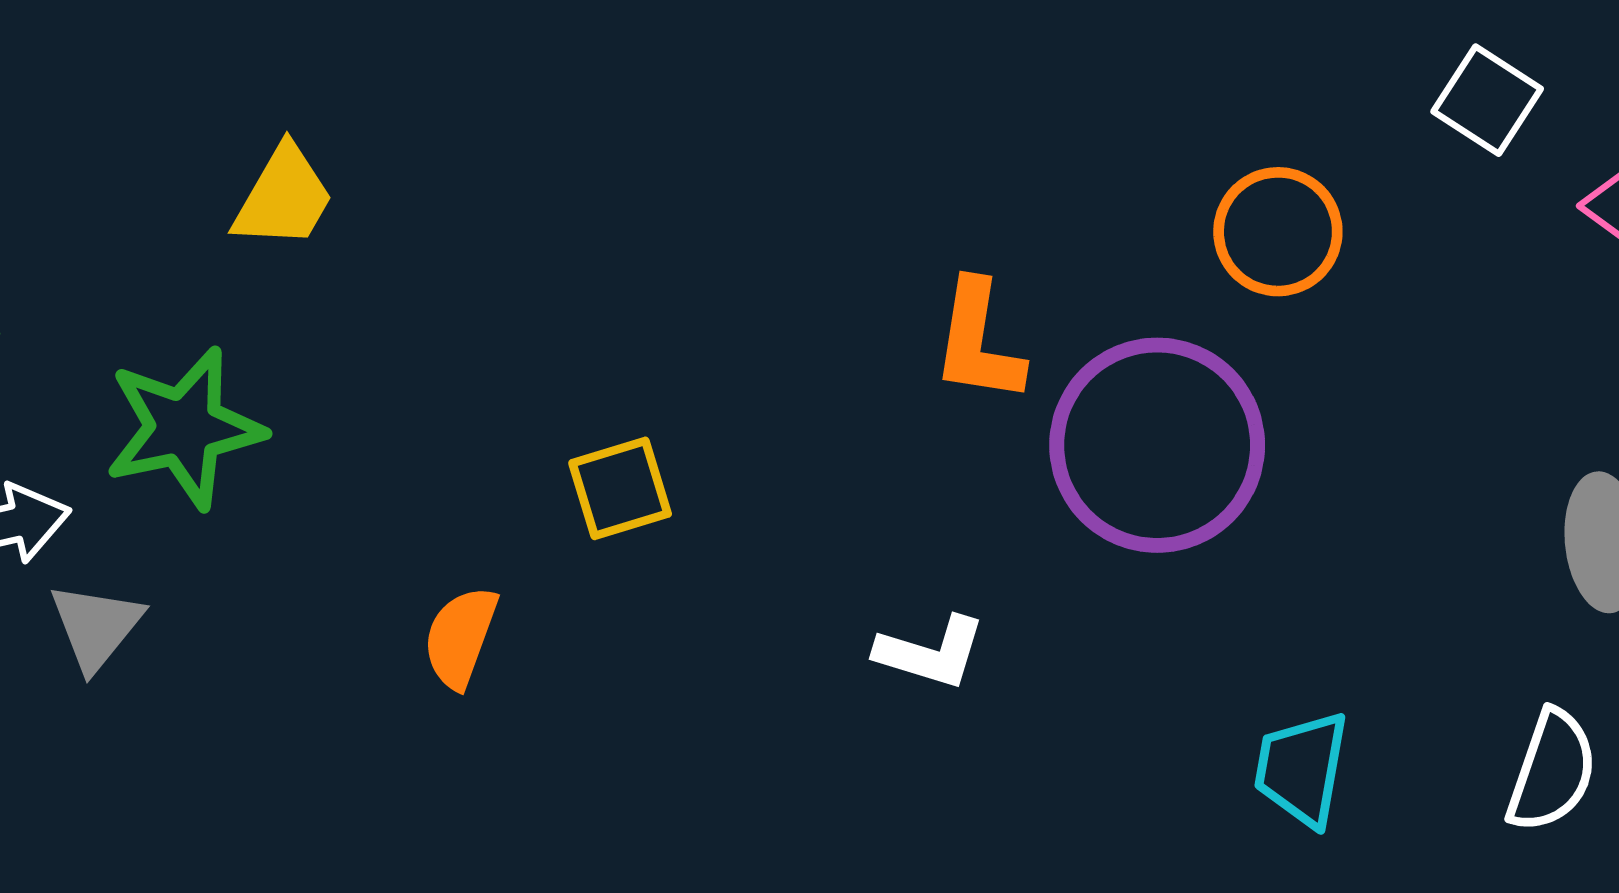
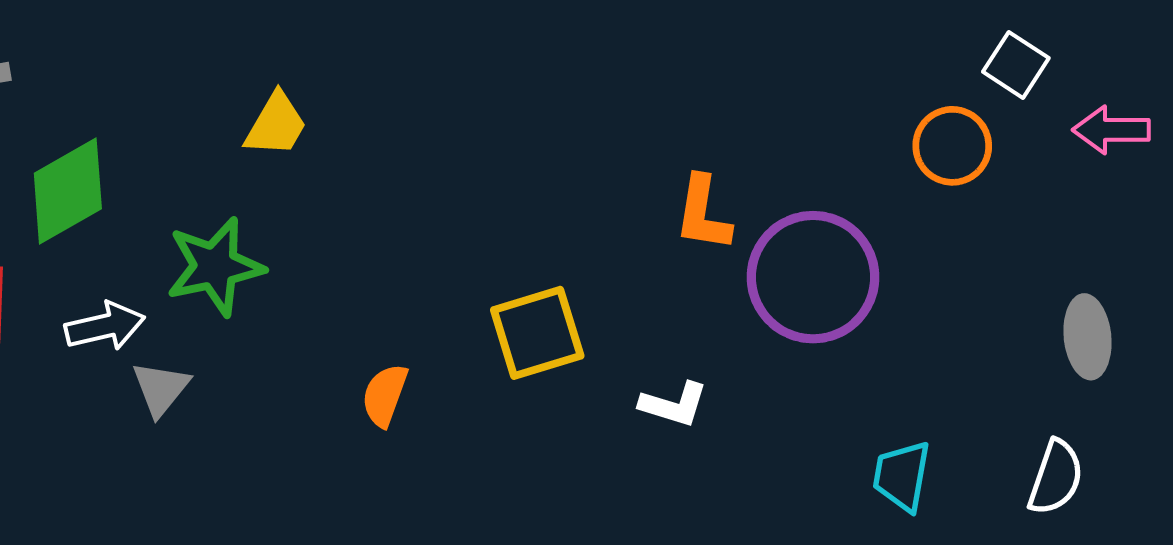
orange circle: (1278, 232) -> (952, 146), moved
yellow square: (620, 488) -> (537, 333), moved, size x1.5

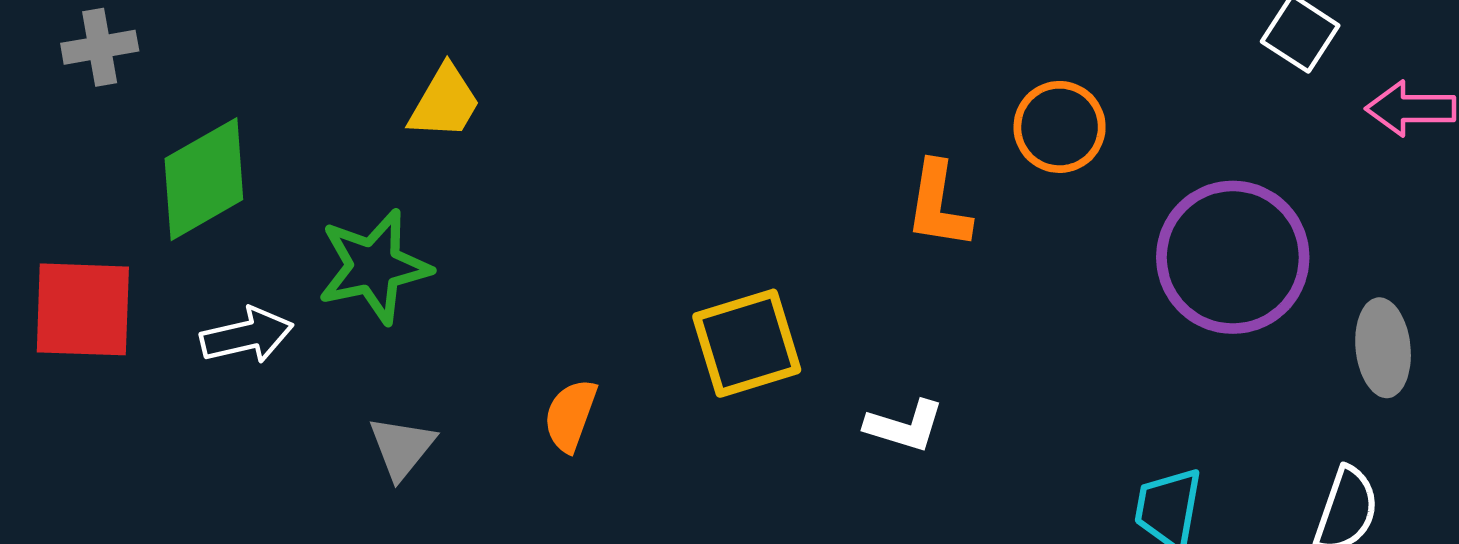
orange circle: (952, 146) -> (1060, 127), moved
purple circle: (813, 277) -> (1233, 257), moved
gray triangle: (161, 389) -> (402, 447), moved

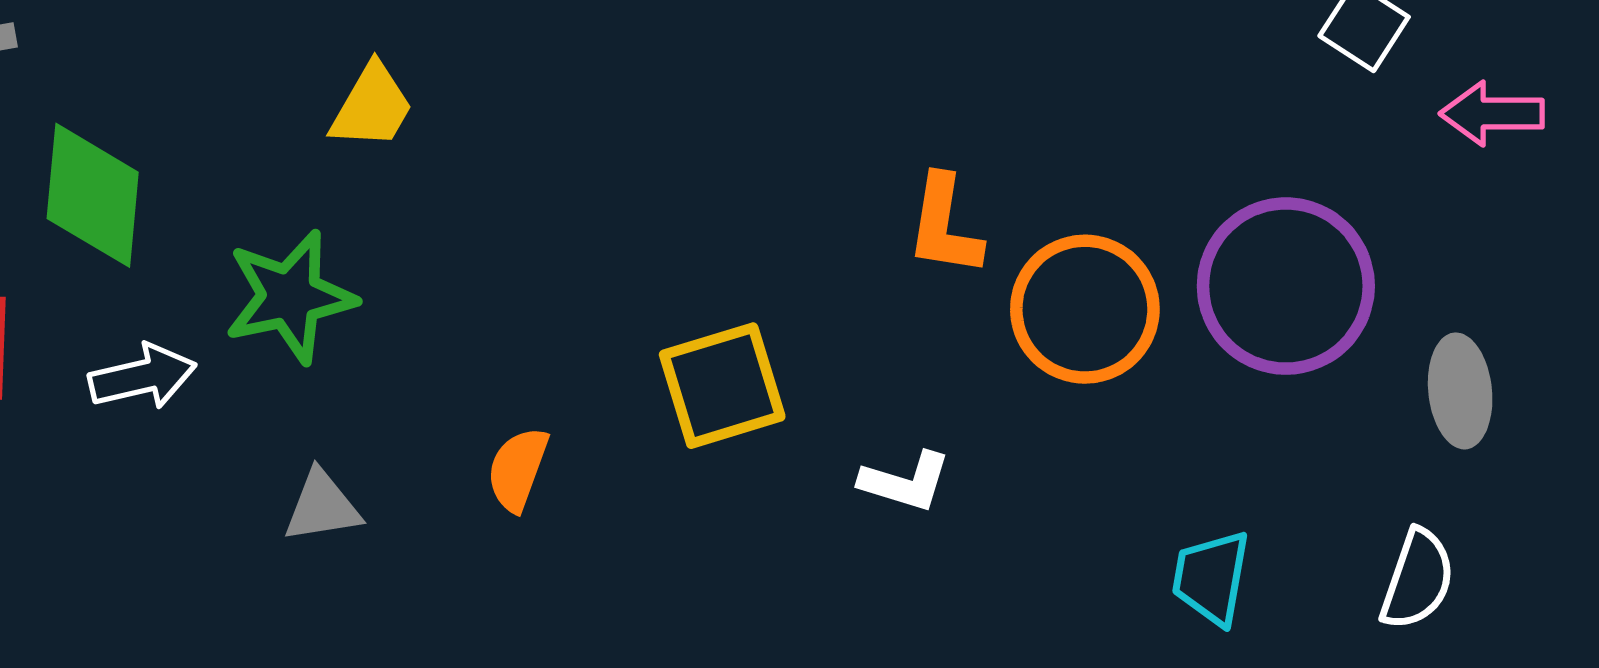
orange circle: (1060, 127) -> (1085, 309), moved, size x1.4
green diamond: (204, 179) -> (93, 195), turned -55
gray triangle: (402, 447) -> (322, 507), turned 42

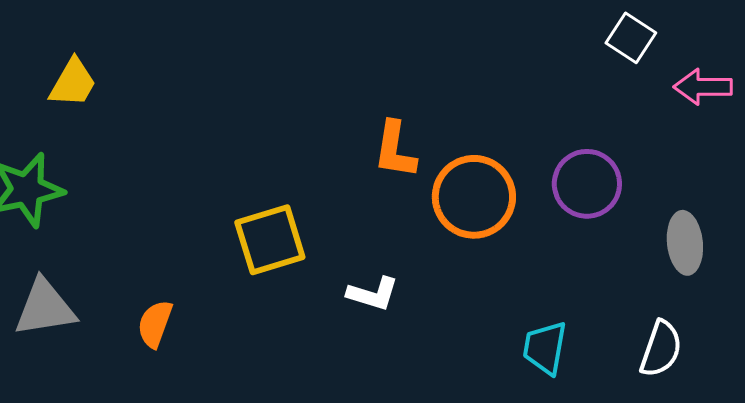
purple circle: (1286, 286) -> (587, 184), size x0.7
orange semicircle: (518, 469) -> (155, 324), moved
gray triangle: (322, 507) -> (45, 308), size x1.4

